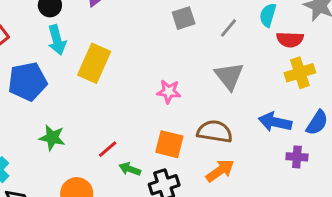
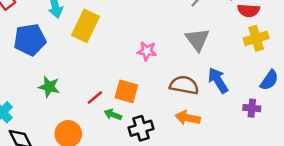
blue arrow: (275, 122) -> (218, 80), moved, turned 45
orange square: (169, 144) -> (126, 91), moved
orange arrow: (220, 171) -> (188, 118), turned -135

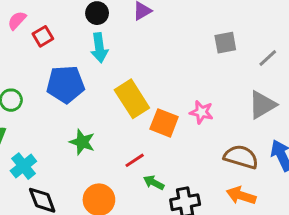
yellow rectangle: (85, 26) -> (132, 99), moved, turned -64
gray triangle: (197, 40) -> (262, 105), turned 30
orange square: (126, 91) -> (164, 123), moved

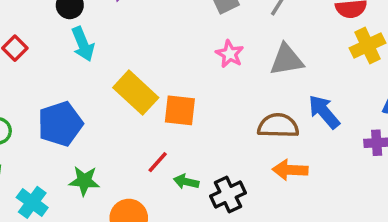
blue pentagon: (65, 84) -> (60, 124), moved
gray triangle: (262, 105) -> (287, 60), turned 36
pink star: (201, 112) -> (230, 54), moved, turned 30
green star: (82, 142) -> (84, 181), moved

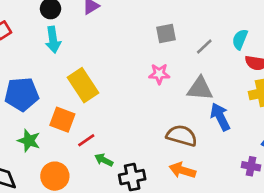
pink star: (230, 54) -> (159, 74), turned 30
orange square: (180, 110) -> (62, 120), moved
blue arrow: (324, 112) -> (220, 117), moved

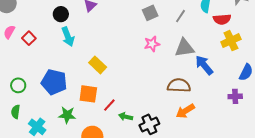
yellow rectangle: (83, 85) -> (98, 65), size x0.7
blue pentagon: (22, 94) -> (54, 82), turned 30
orange arrow: (182, 170) -> (185, 111), turned -36

